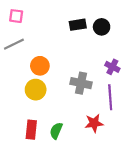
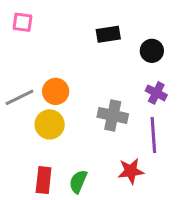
black circle: (102, 27) -> (152, 51), moved
gray line: (14, 44) -> (20, 97), moved

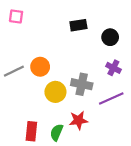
yellow circle: (50, 124) -> (55, 92), moved
purple line: (153, 135) -> (111, 98), turned 70
red star: (131, 171) -> (78, 120), moved

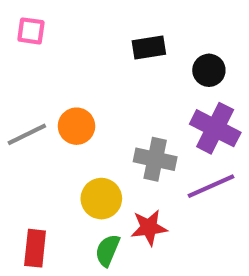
purple cross: (113, 68) -> (215, 128), size x1.6
yellow circle: (55, 92) -> (101, 199), moved
red rectangle: (31, 131) -> (35, 248), moved

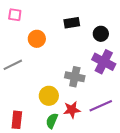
orange circle: (76, 126) -> (37, 39), moved
purple line: (211, 186) -> (101, 106), moved

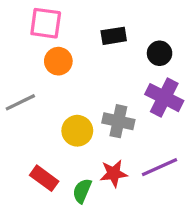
pink square: (15, 15) -> (46, 23), moved, size x1.5
yellow circle: (49, 96) -> (77, 131), moved
red rectangle: (17, 120) -> (44, 178), moved, turned -60

